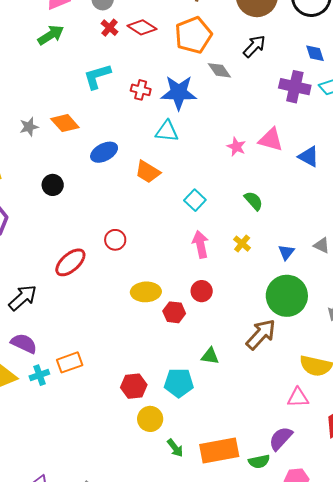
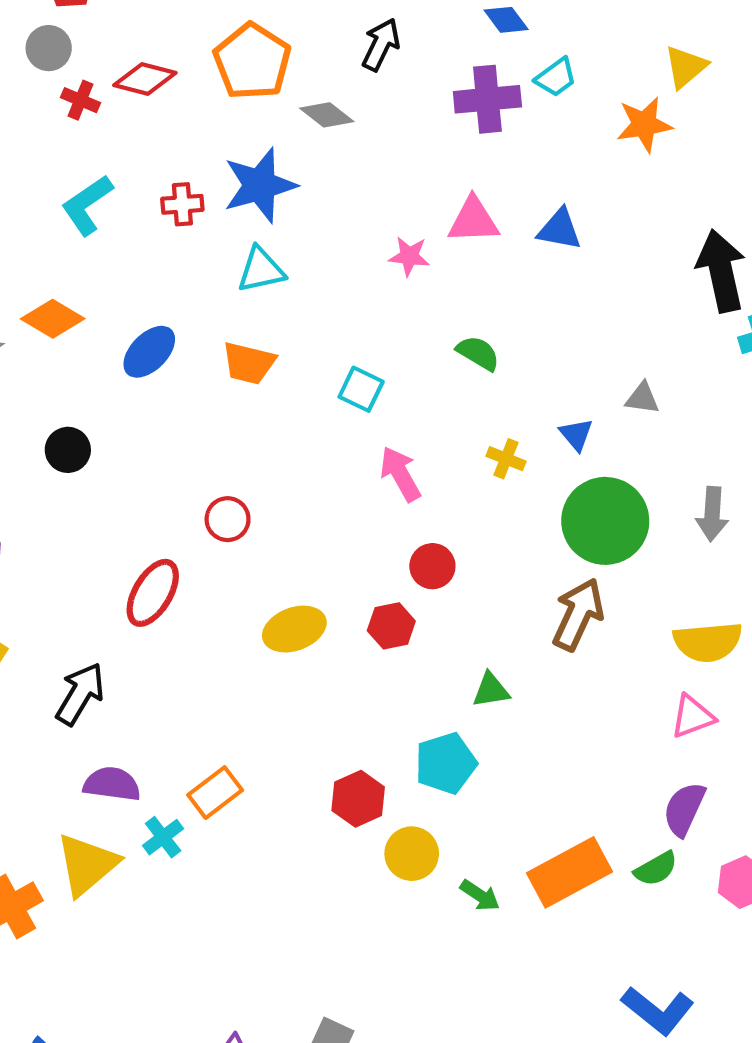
yellow cross: (242, 244) -> (506, 459), moved
yellow ellipse: (146, 292) -> (294, 629), moved

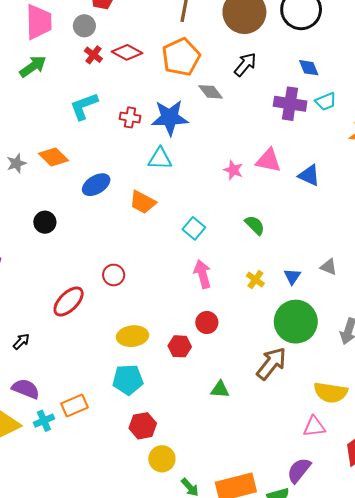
black arrow: (80, 694) -> (21, 341), size x0.6
cyan pentagon: (446, 763) -> (128, 380), moved

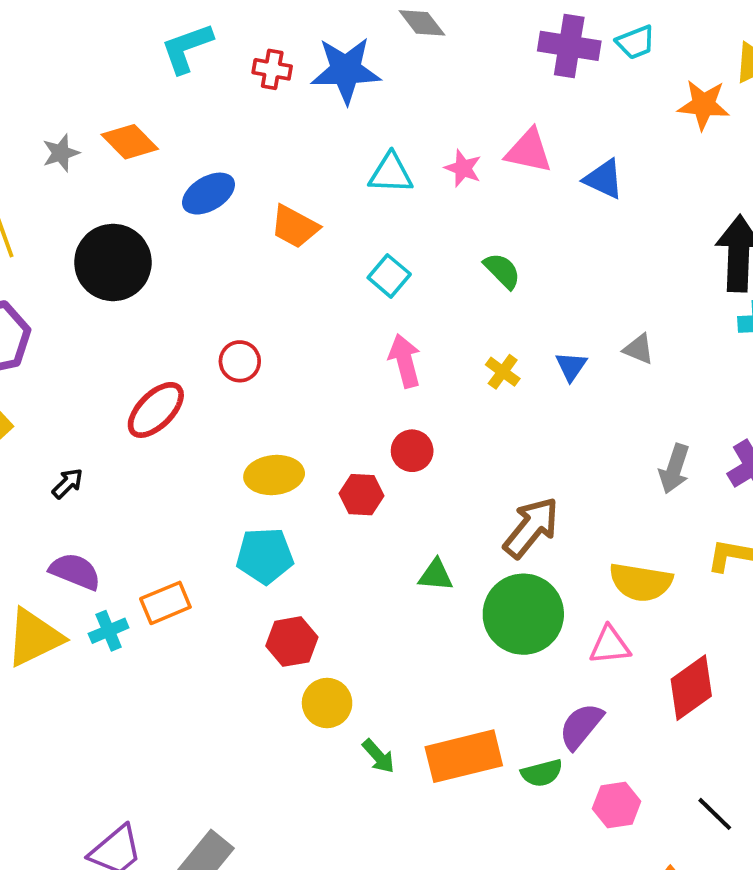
cyan triangle: (160, 159) -> (391, 173), moved
black circle: (45, 222) -> (113, 262), size x1.8
green circle: (296, 322) -> (523, 614), moved

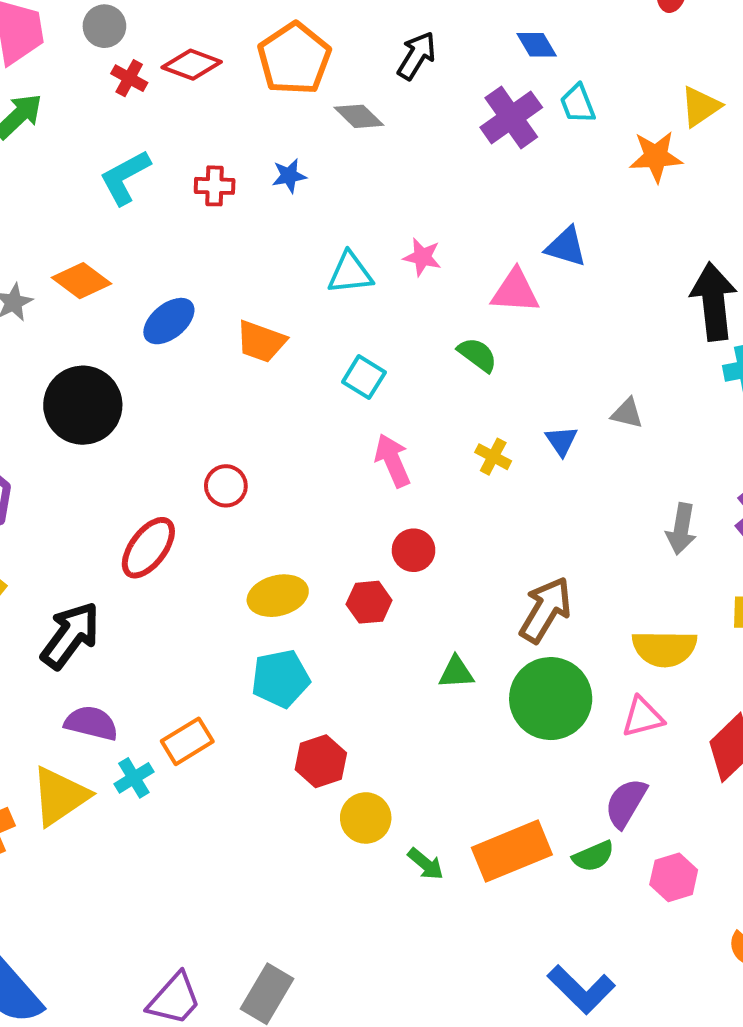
cyan trapezoid: (636, 42) -> (578, 104), turned 99
purple cross: (569, 46) -> (511, 117), turned -36
blue star: (346, 70) -> (289, 176), size x0.5
pink triangle: (529, 151) -> (515, 291), moved
black arrow: (68, 483) -> (70, 635), size x2.0

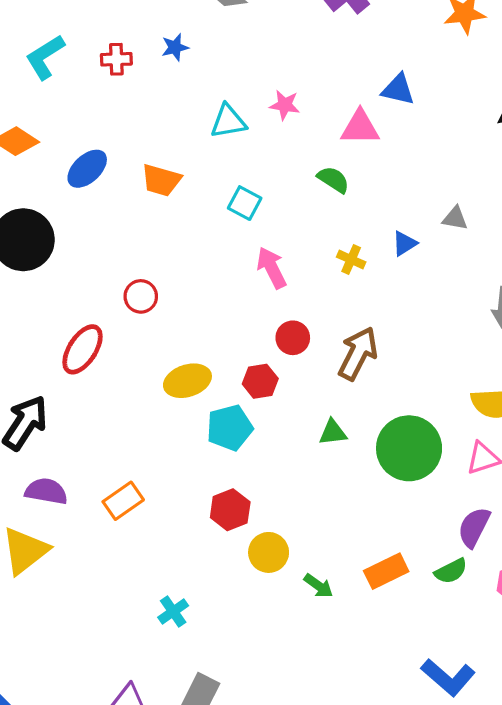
blue triangle: (561, 441) -> (404, 243), turned 36
brown arrow: (546, 610) -> (358, 353), moved
cyan pentagon: (281, 679) -> (230, 428), moved
cyan cross: (134, 778) -> (173, 612), moved
orange rectangle: (512, 851) -> (386, 571), size x0.7

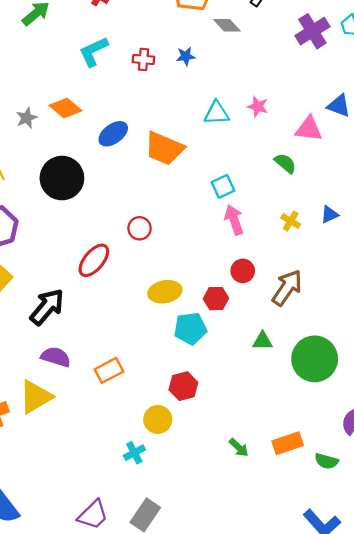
orange trapezoid: (161, 180) -> (164, 148), size x1.4
cyan square: (245, 203) -> (223, 186), moved, turned 30
yellow circle: (269, 552) -> (158, 419), moved
green semicircle: (451, 571) -> (326, 461), moved, turned 35

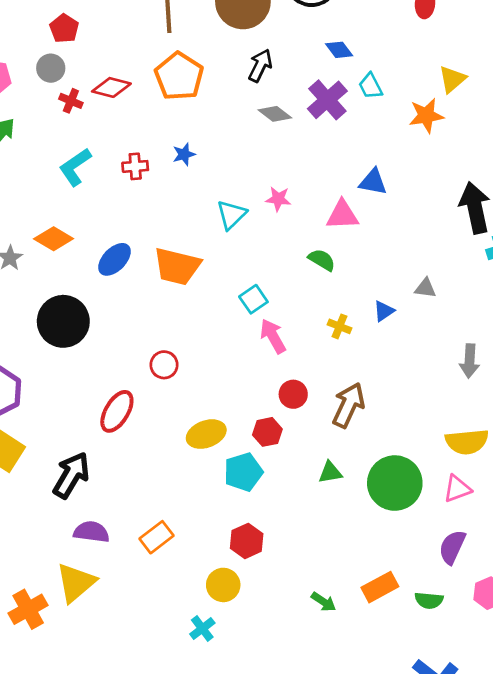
gray diamond: (227, 25) -> (275, 114), moved
cyan triangle: (217, 113) -> (231, 215), turned -32

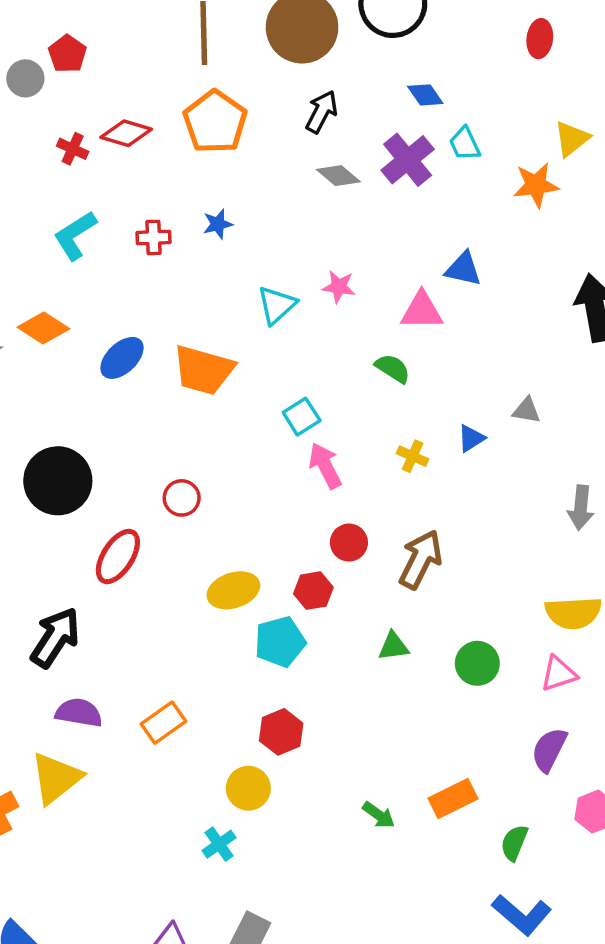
gray circle: (51, 68) -> (25, 78), moved
black circle: (63, 321) -> (58, 481), moved
green circle: (395, 483) -> (477, 663), size x0.6
green semicircle: (429, 600) -> (514, 843), moved, turned 104

